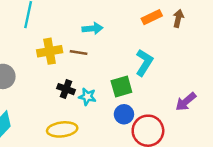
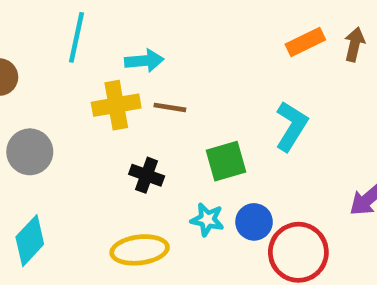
cyan arrow: (92, 29) -> (144, 61), moved
green square: (121, 87) -> (226, 161), moved
cyan star: (87, 97) -> (207, 220), moved

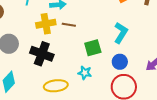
black cross: (147, 175) -> (42, 54), moved, size x1.6
blue circle: (254, 222) -> (120, 62), moved

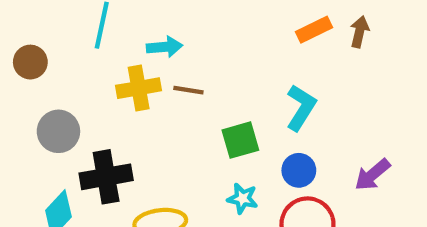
black cross: (42, 54) -> (106, 177), moved, turned -30
cyan star: (85, 73) -> (243, 198), moved

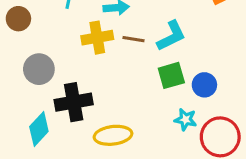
cyan L-shape: (301, 108) -> (171, 36), moved, turned 32
blue circle: (299, 170) -> (204, 85), moved
cyan star: (243, 198) -> (186, 120), moved

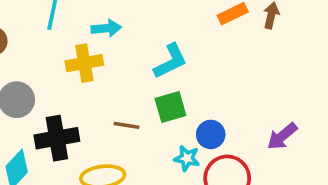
brown line: (133, 39) -> (126, 125), moved
blue circle: (204, 85) -> (211, 134), moved

